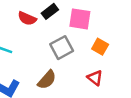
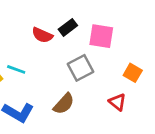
orange square: (100, 47) -> (133, 73), moved

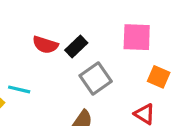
black rectangle: (68, 27) -> (76, 46), moved
pink square: (101, 36) -> (137, 37), moved

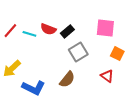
cyan line: (19, 89) -> (29, 34), moved

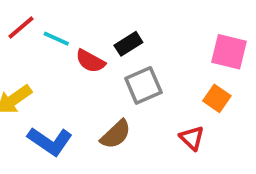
pink square: (105, 28) -> (229, 52), moved
red semicircle: (48, 29) -> (90, 61), moved

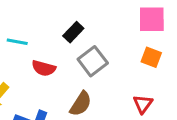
red semicircle: (90, 61) -> (44, 68), moved
red triangle: (192, 138) -> (143, 104), moved, turned 36

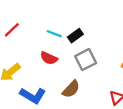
cyan line: (17, 42) -> (54, 34), moved

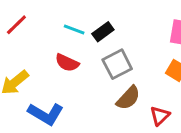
brown semicircle: (71, 89) -> (128, 98), moved

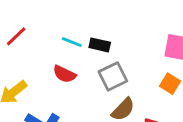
black rectangle: (103, 32) -> (100, 45), turned 48

